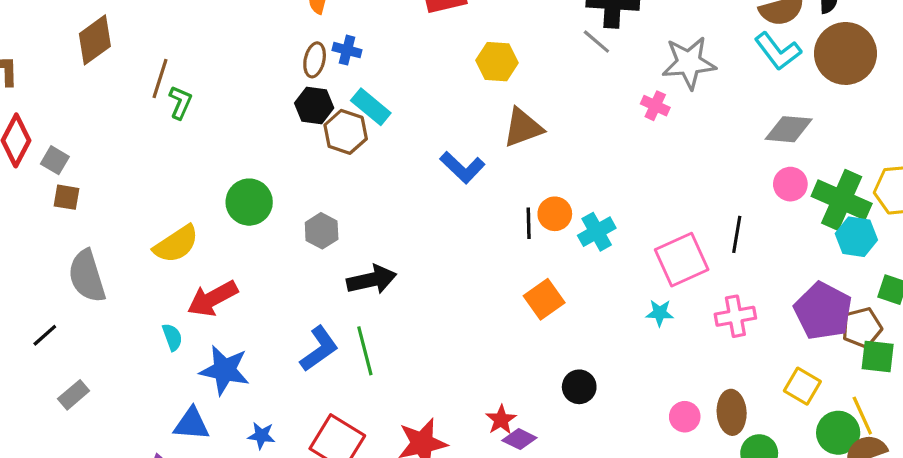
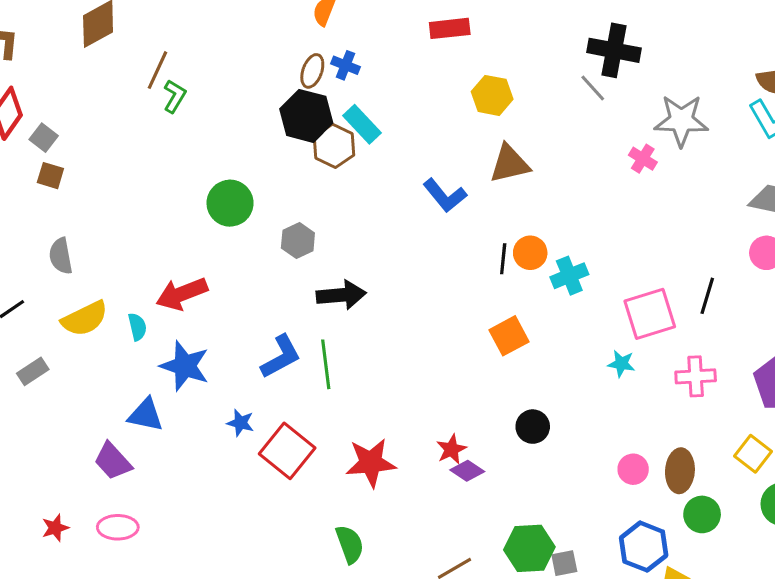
black hexagon: (314, 105) -> (306, 116), size x1.4
yellow semicircle: (176, 244) -> (85, 319), moved
gray semicircle: (87, 276) -> (61, 256), size x0.7
blue star: (261, 436) -> (240, 423), moved

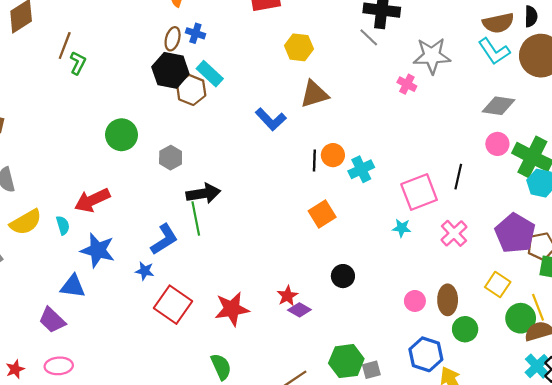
green line: (326, 364) -> (196, 219), moved
pink cross: (696, 376) -> (454, 233), turned -36
blue star: (240, 423) -> (145, 271), moved

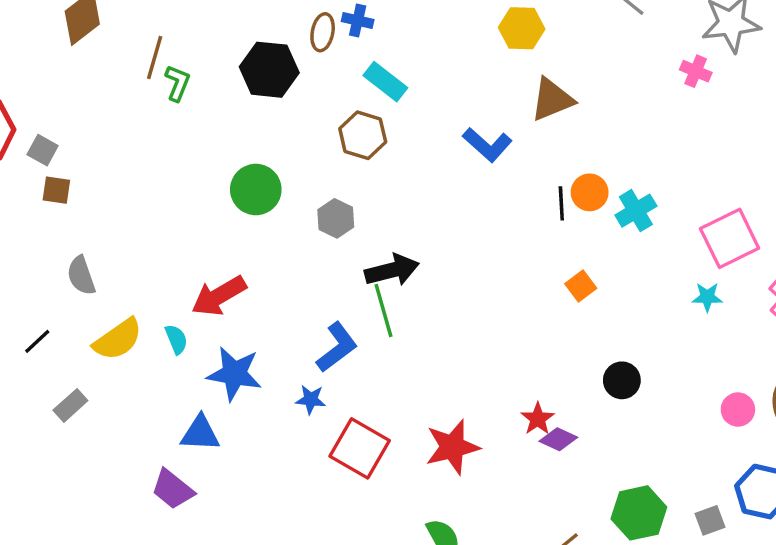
black hexagon: (170, 70) -> (269, 70), moved
brown hexagon: (191, 90) -> (363, 135), moved
orange square: (322, 214) -> (581, 286), size x0.7
gray square: (371, 370) -> (710, 520), moved

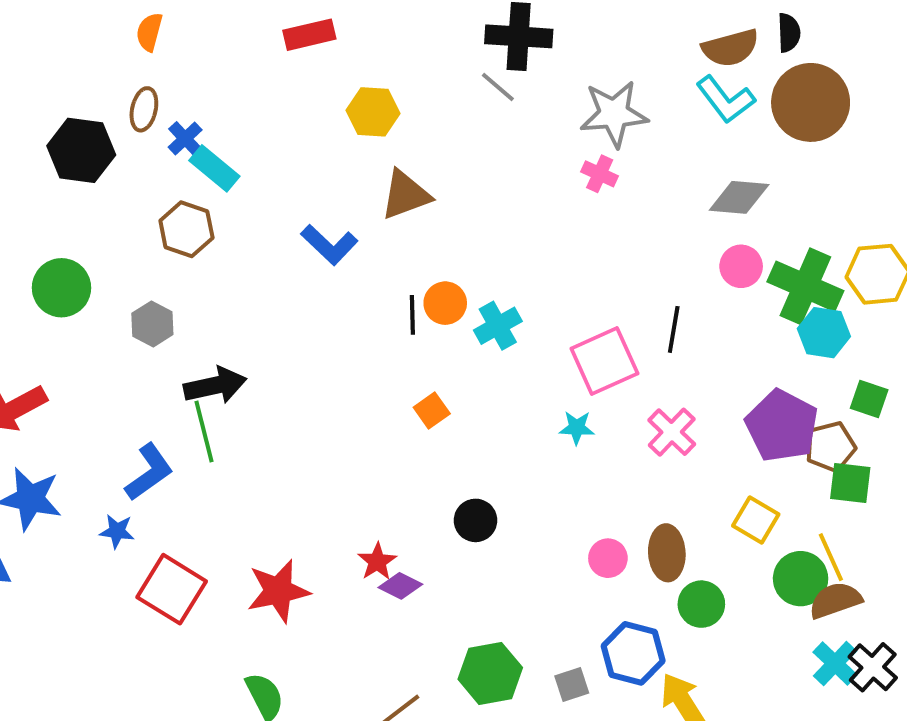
blue cross: (358, 21) -> (185, 139), moved, turned 32
pink cross: (696, 71) -> (600, 174), moved

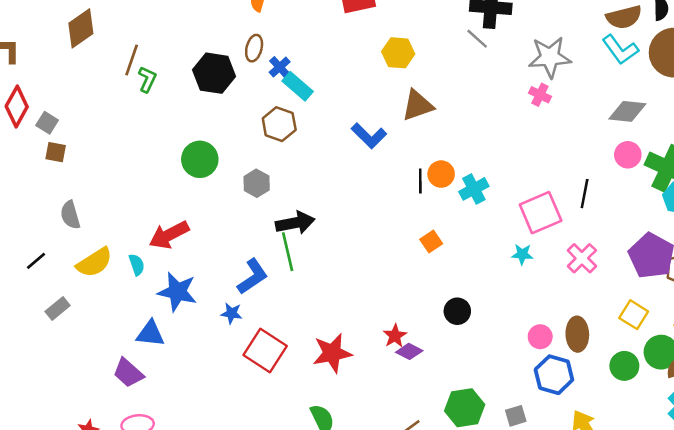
green circle: (701, 604) -> (624, 366), moved
blue hexagon: (633, 653) -> (554, 375), moved

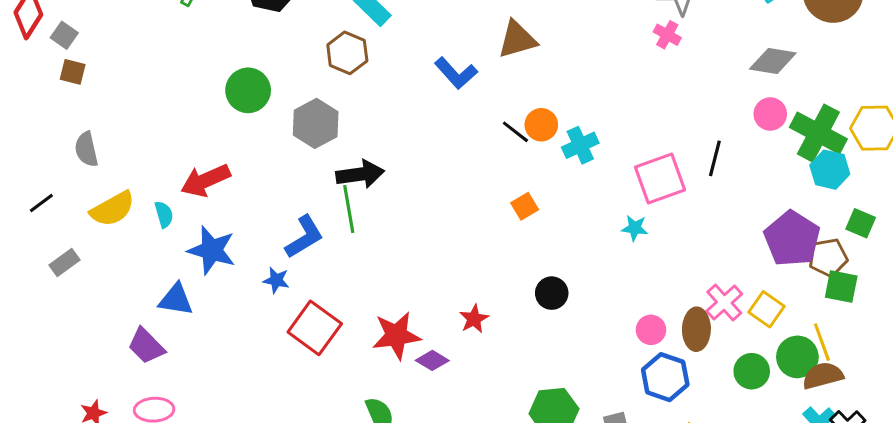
black line: (420, 181) -> (515, 132), turned -55
gray hexagon: (257, 183) -> (316, 123), size x1.4
pink cross: (582, 258) -> (724, 302), moved
purple diamond: (409, 351) -> (432, 360), moved

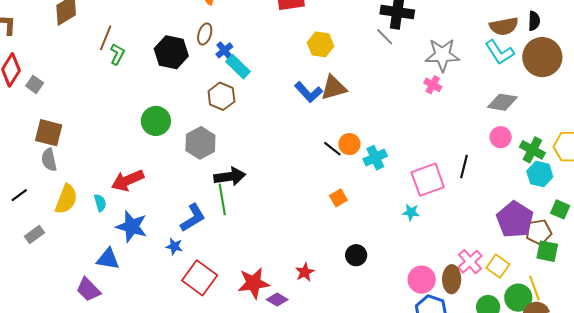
brown square: (73, 72) -> (49, 133), moved, size x1.6
blue L-shape: (456, 73) -> (309, 92), moved
green cross: (818, 133) -> (532, 150), size x0.7
yellow semicircle: (112, 209) -> (66, 199), turned -40
pink circle: (651, 330) -> (422, 280), size x1.4

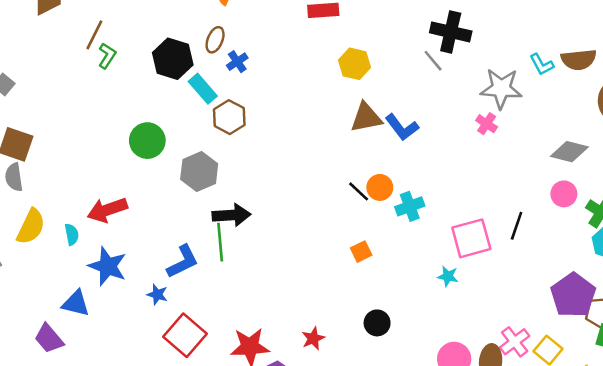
cyan L-shape: (499, 52) -> (542, 64), moved, size x0.7
cyan rectangle: (238, 67) -> (203, 89), moved
blue L-shape: (309, 92) -> (402, 127), moved

